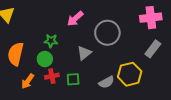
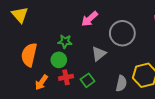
green square: (73, 79) -> (88, 80), turned -32
gray semicircle: (106, 82) -> (121, 83), turned -49

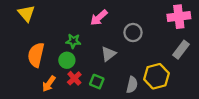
gray circle: (122, 33) -> (133, 33), size x0.7
red cross: (66, 77) -> (74, 78), turned -32
green square: (88, 80) -> (97, 82), turned -32

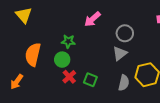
gray triangle: (108, 54) -> (120, 53), moved
orange arrow: (49, 84) -> (17, 82), moved

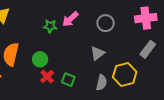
gray circle: (125, 33) -> (106, 23), moved
green star: (68, 41) -> (50, 26), moved

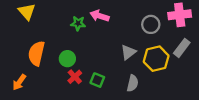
pink arrow: (70, 19) -> (99, 16), turned 60
gray circle: (106, 23) -> (151, 24), moved
yellow hexagon: (125, 74) -> (156, 59), moved

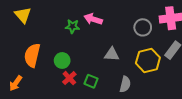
gray triangle: (128, 52) -> (112, 54), moved, turned 42

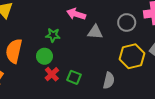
green star: (72, 26) -> (53, 35), moved
gray triangle: (112, 54) -> (95, 32), moved

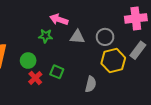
gray circle: (127, 22) -> (105, 37), moved
green star: (53, 35) -> (46, 36), moved
green square: (74, 77) -> (57, 72), moved

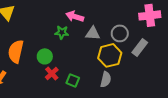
gray rectangle: (138, 50) -> (140, 47), moved
yellow hexagon: (113, 61) -> (110, 55), moved
green square: (57, 72) -> (73, 80), moved

